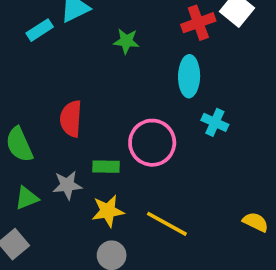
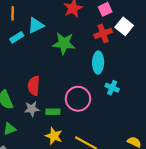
green star: (126, 41) -> (64, 43), size x1.6
gray star: (67, 185) -> (32, 109), moved
yellow star: (108, 211) -> (54, 136), turned 30

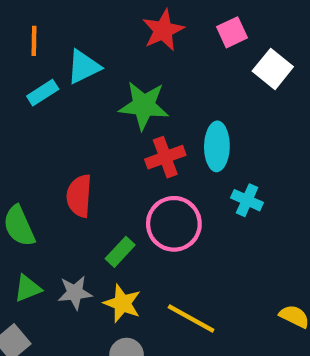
red cross: (103, 33) -> (165, 157), moved
gray star: (32, 109) -> (75, 293), moved
green rectangle: (53, 112) -> (120, 252), turned -48

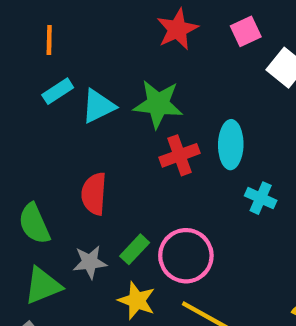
cyan triangle: (84, 67) -> (98, 106), moved
pink circle: (174, 224) -> (186, 256), moved
green triangle: (28, 288) -> (43, 286), size x1.4
gray star: (75, 293) -> (90, 262), moved

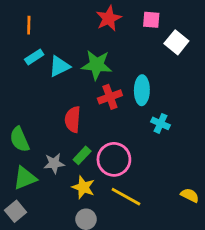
pink square: (246, 31) -> (151, 20), turned 30
red semicircle: (94, 194) -> (73, 119), moved

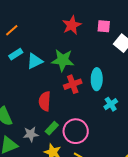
orange line: (29, 25) -> (12, 30), turned 48
cyan cross: (160, 123) -> (111, 104), turned 32

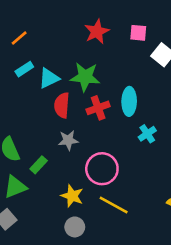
red semicircle: (45, 101) -> (62, 105), moved
green rectangle: (52, 128) -> (39, 165), moved
gray star: (31, 134) -> (68, 140), moved

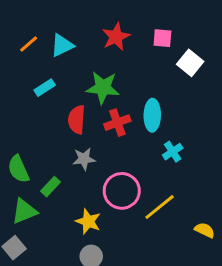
cyan rectangle: (24, 69) -> (45, 88), moved
cyan triangle: (49, 78) -> (62, 45), moved
yellow line: (114, 205) -> (160, 207), moved, turned -68

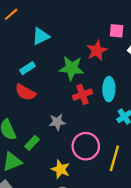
red star: (116, 37) -> (97, 51), moved
orange line: (29, 44) -> (11, 14), moved
red semicircle: (77, 120) -> (25, 92), moved, turned -65
yellow line: (160, 207) -> (114, 158), turned -35

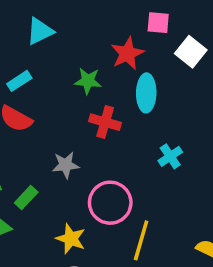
green star: (72, 68) -> (88, 81), size x0.7
cyan ellipse: (109, 89) -> (146, 93), moved
red cross: (83, 95) -> (105, 122), turned 36
yellow line: (114, 158) -> (141, 240), moved

